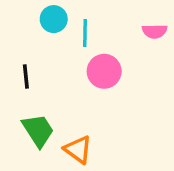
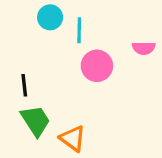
pink semicircle: (155, 31) -> (144, 48), moved
black line: (26, 77) -> (24, 85), moved

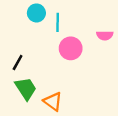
black line: (24, 85) -> (18, 63), turned 35

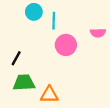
green trapezoid: (26, 88) -> (24, 83), turned -60
orange triangle: (53, 101) -> (49, 95), turned -36

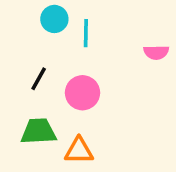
pink circle: (66, 45) -> (82, 93), moved
black line: (16, 58) -> (39, 79), moved

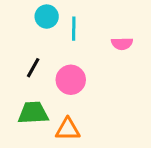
pink semicircle: (156, 52) -> (122, 44), moved

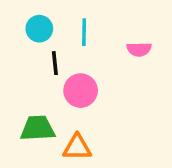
cyan circle: (47, 17) -> (39, 29), moved
black line: (33, 68) -> (55, 63), moved, turned -35

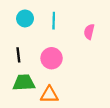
pink semicircle: (139, 49) -> (89, 32), turned 104
black line: (55, 63) -> (18, 55), moved

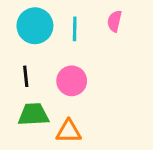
cyan circle: (25, 18) -> (35, 26), size x1.5
pink semicircle: (89, 32) -> (115, 21), moved

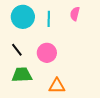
black line: (26, 76) -> (17, 50), turned -32
orange triangle: (69, 131) -> (57, 86), moved

